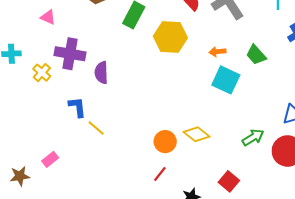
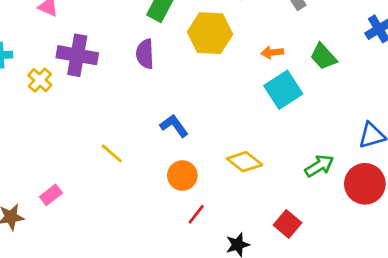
purple semicircle: (101, 73) -> (145, 54), moved
cyan square: (226, 80) -> (283, 90), turned 32
blue L-shape: (77, 107) -> (174, 126), moved, turned -30
orange circle: (165, 142) -> (182, 176), moved

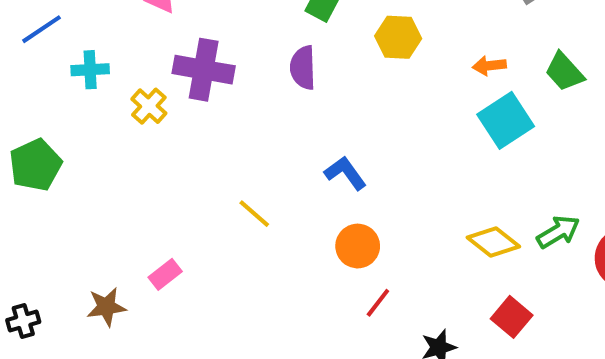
yellow hexagon: (210, 33) -> (398, 37), size x0.7
yellow diamond: (245, 162) -> (493, 242), moved

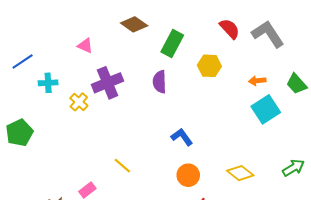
purple cross: (204, 70) -> (108, 83), turned -32
yellow line: (254, 214) -> (122, 166), moved
yellow diamond: (493, 242) -> (240, 173), moved

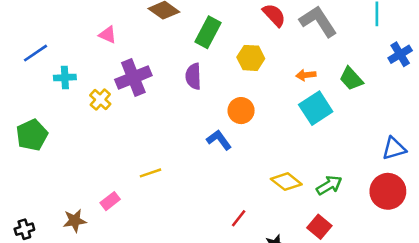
yellow line: (122, 166) -> (150, 173), turned -60
green arrow: (293, 168) -> (329, 185), moved
orange circle: (188, 175) -> (241, 111), moved

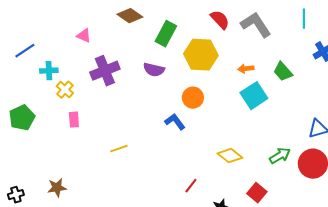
yellow hexagon: (251, 58) -> (201, 55), size x1.5
purple semicircle: (193, 76) -> (154, 70), turned -75
yellow cross: (100, 100) -> (65, 90), moved
green arrow: (329, 185) -> (280, 156), moved
pink rectangle: (110, 201) -> (74, 120), moved, turned -56

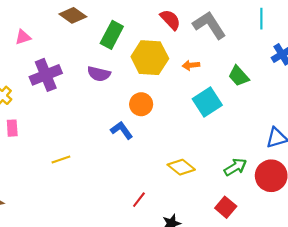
pink triangle: (84, 36) -> (23, 37), turned -42
orange arrow: (246, 69) -> (191, 65), moved
red square: (257, 193) -> (226, 207), moved

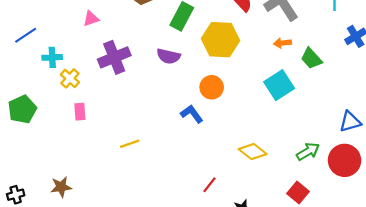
orange arrow: (191, 65) -> (283, 43), moved

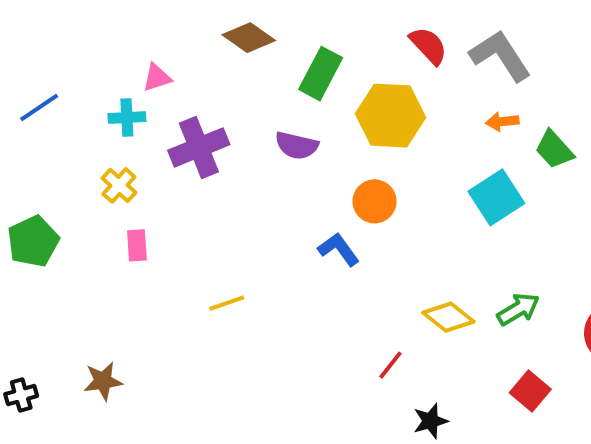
cyan cross: (52, 57) -> (127, 118), moved
green arrow: (308, 152) -> (518, 309), moved
red line: (209, 185) -> (390, 365), moved

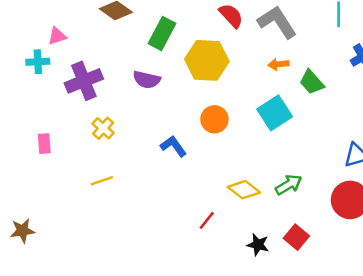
yellow cross: (119, 185) -> (103, 128), moved
orange circle: (375, 201) -> (214, 119), moved
black star: (430, 421) -> (258, 245), moved, turned 30

